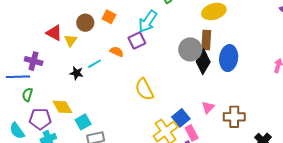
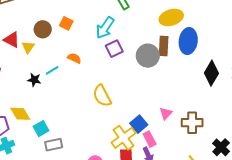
purple square: (137, 40) -> (114, 49), moved
blue ellipse: (229, 58) -> (188, 41), moved
black diamond: (203, 62) -> (211, 73), moved

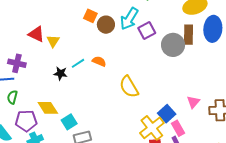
brown circle: (43, 29) -> (106, 25), moved
purple square: (114, 49) -> (147, 31), moved
orange semicircle: (74, 58) -> (99, 61), moved

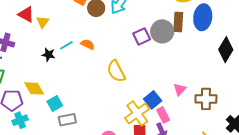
purple square: (147, 31) -> (142, 36), moved

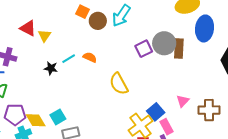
brown rectangle: (178, 22) -> (179, 48), moved
yellow diamond: (34, 88) -> (36, 120), moved

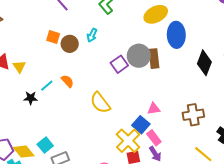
cyan arrow: (121, 16) -> (92, 35), size x0.6
orange semicircle: (90, 57) -> (67, 81), turned 32
pink triangle: (183, 101) -> (154, 109), moved, turned 48

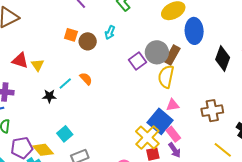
brown rectangle: (154, 59) -> (172, 55), turned 36
yellow semicircle: (100, 103) -> (166, 77), moved, turned 50
blue square: (141, 125) -> (160, 121), size x1.4
cyan square: (45, 145) -> (65, 134), moved

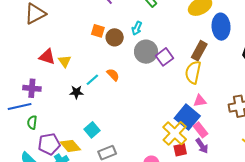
gray circle: (157, 52) -> (146, 52), moved

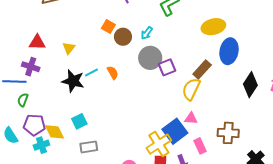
red triangle: (47, 57) -> (37, 42), moved, turned -30
black star: (76, 92) -> (73, 81), size x1.6
pink rectangle: (200, 130) -> (200, 146), moved

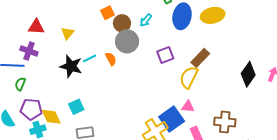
orange square: (108, 26) -> (108, 13), turned 32
blue ellipse: (229, 51) -> (182, 16), moved
gray circle: (150, 58) -> (127, 41), moved

